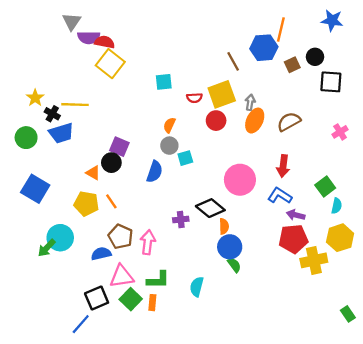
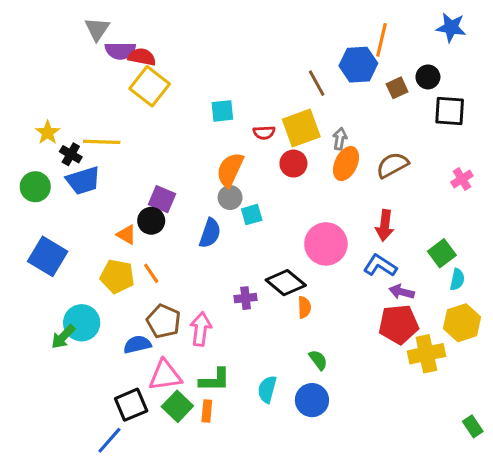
orange semicircle: (169, 125) -> (230, 170), size x1.6
blue circle: (230, 247) -> (312, 400), moved

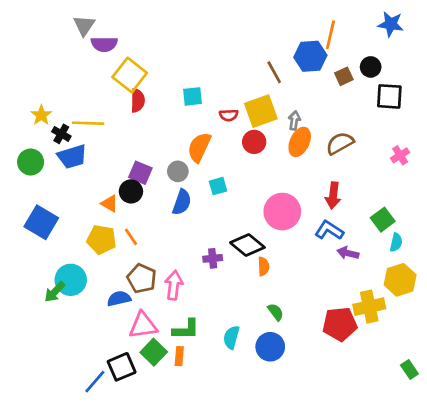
red semicircle: (142, 57) -> (138, 100), moved, turned 80
gray circle: (230, 198) -> (178, 171), moved
red pentagon: (399, 324) -> (340, 324), moved
black square: (131, 405) -> (122, 367), moved

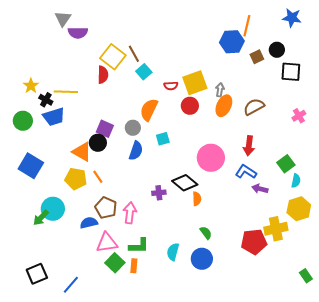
brown line: (274, 72) -> (134, 54), moved
yellow square: (130, 75) -> (113, 57), moved
cyan square: (193, 96) -> (144, 72), turned -35
orange triangle: (110, 204) -> (82, 152), size x1.5
black square: (122, 367) -> (37, 274), moved

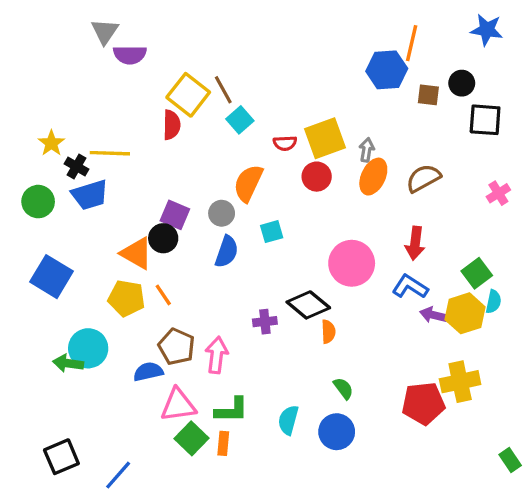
brown square: (257, 57) -> (428, 95), turned 32
yellow hexagon: (299, 209) -> (465, 313), moved
green arrow: (41, 218) -> (68, 363), turned 54

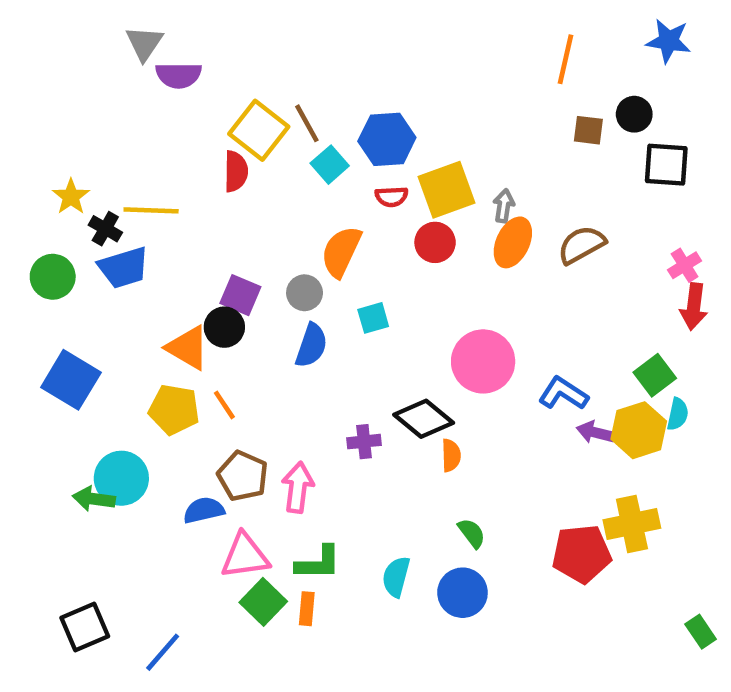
blue hexagon: (387, 70) -> (387, 139), moved
red arrow: (415, 243) -> (694, 307), moved

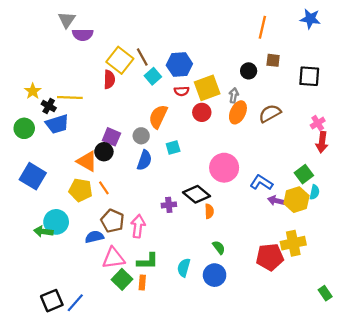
black circle: (634, 114) -> (249, 71), moved
black square: (85, 627) -> (52, 301), moved

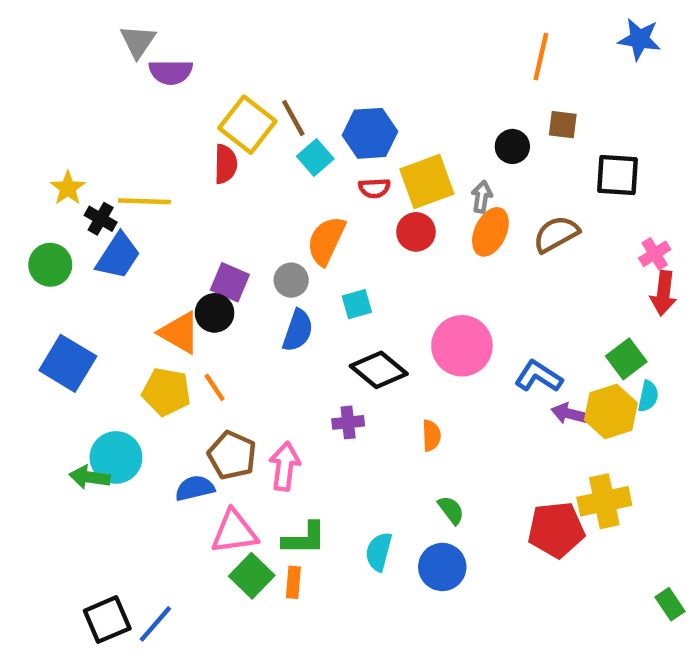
black square: (309, 76) -> (617, 175), moved
blue trapezoid: (57, 124) -> (118, 256), turned -40
black diamond: (196, 194) -> (379, 370), moved

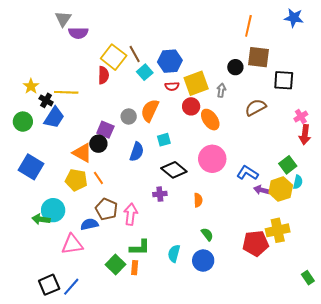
brown square: (563, 125) -> (259, 57), size x1.6
orange ellipse: (490, 232) -> (210, 120), moved, turned -60
gray circle: (291, 280) -> (129, 116), moved
pink triangle: (234, 532) -> (72, 244), moved

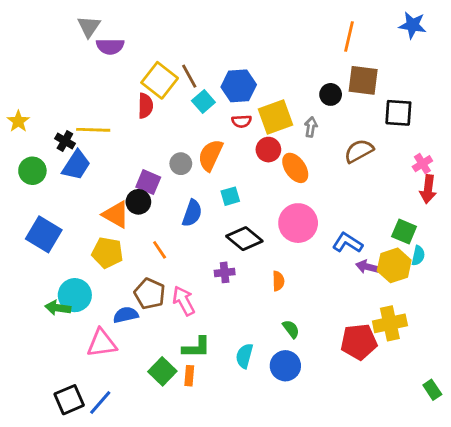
yellow star: (31, 86) -> (18, 121), moved
green square: (288, 165) -> (404, 232), turned -30
orange line: (98, 178) -> (160, 250), moved
pink arrow: (131, 214) -> (184, 301), turned -35

